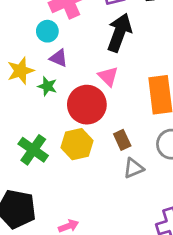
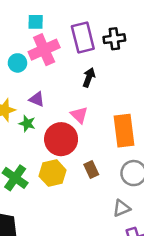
cyan circle: (47, 31) -> (17, 63), moved
black arrow: (119, 33) -> (89, 77), size x0.6
gray triangle: (133, 168) -> (122, 208), moved

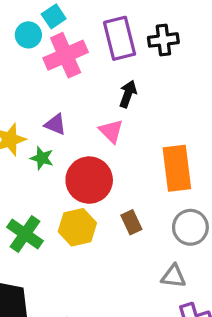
cyan square: (36, 22) -> (54, 16), turned -35
cyan circle: (17, 63) -> (28, 35), moved
pink triangle: (79, 115) -> (111, 131), moved
gray triangle: (122, 208) -> (174, 276), turned 30

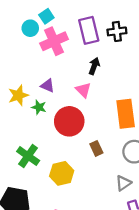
yellow hexagon: (77, 227) -> (62, 173), moved
gray triangle: (174, 276) -> (123, 183), turned -42

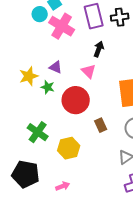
pink cross: (54, 41) -> (62, 26), turned -35

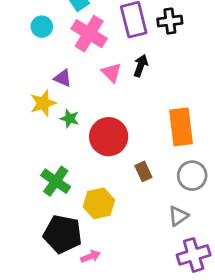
cyan circle: (40, 14) -> (42, 27), moved
purple triangle: (56, 67) -> (63, 78), moved
pink triangle: (89, 71) -> (111, 73), moved
black pentagon: (26, 174) -> (63, 234), moved

